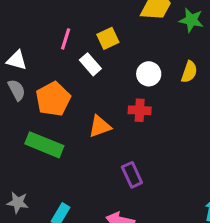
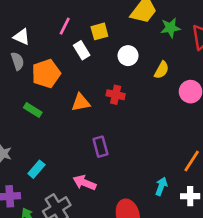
green star: (191, 20) -> (170, 28), turned -30
white circle: (149, 74) -> (128, 56), moved
green rectangle: (44, 145) -> (33, 110), size x0.6

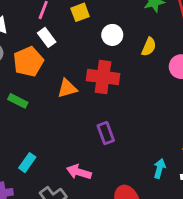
white rectangle: (82, 50) -> (47, 37), moved
red cross: (116, 95) -> (103, 77), size x1.6
purple rectangle: (100, 147) -> (106, 133), moved

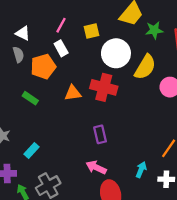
white circle: (112, 35) -> (116, 53), size x1.6
yellow semicircle: (149, 47) -> (145, 67), size x1.6
pink arrow: (79, 172) -> (96, 167), moved

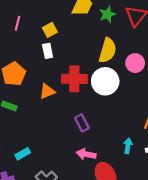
pink line: (61, 25) -> (18, 23), moved
white rectangle: (61, 48) -> (48, 51), moved, turned 32
white circle: (116, 53) -> (105, 81), moved
cyan rectangle: (31, 151) -> (23, 154), turned 32

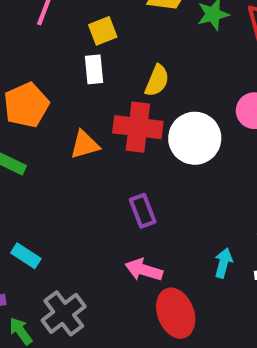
yellow semicircle: (108, 50) -> (157, 81), moved, size x0.7
cyan rectangle: (23, 154) -> (26, 256), turned 56

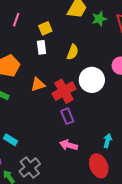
red cross: (138, 127) -> (64, 91), moved, turned -35
red ellipse: (176, 313) -> (99, 166), moved

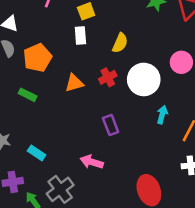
red cross: (64, 91) -> (108, 77), moved, size x0.6
cyan arrow: (107, 141) -> (162, 115), moved
pink arrow: (69, 145) -> (92, 162), moved

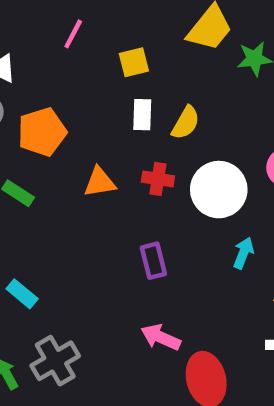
white rectangle: (80, 36) -> (142, 115), moved
red cross: (108, 77) -> (158, 179), turned 30
pink arrow: (92, 162) -> (161, 337), moved

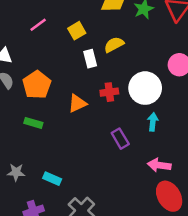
pink line: (73, 34) -> (38, 25), turned 42
yellow semicircle: (186, 123) -> (114, 45), moved, turned -132
cyan arrow: (243, 253) -> (153, 122), moved
pink arrow: (161, 337) -> (159, 165), moved

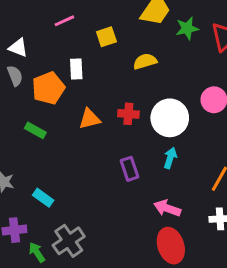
white rectangle: (90, 59) -> (76, 69), moved

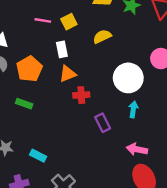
pink line: (64, 21) -> (43, 20), moved, turned 42
white rectangle: (76, 69) -> (62, 49), moved
red cross: (128, 114) -> (81, 95), moved
orange triangle: (90, 119) -> (68, 74), moved

